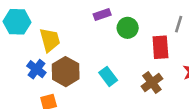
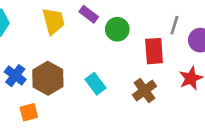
purple rectangle: (102, 14) -> (89, 14), turned 56
yellow trapezoid: (50, 40) -> (53, 21), moved

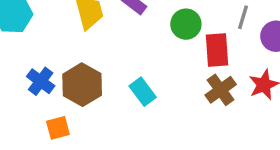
green circle: (117, 29) -> (186, 24), moved
brown cross: (144, 90) -> (221, 90), moved

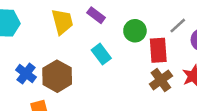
gray line: (243, 17) -> (178, 26), turned 30
cyan rectangle: (143, 92) -> (101, 54), moved

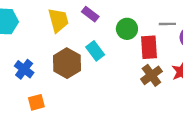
gray line: (178, 26) -> (167, 24), turned 42
brown hexagon: (57, 76) -> (67, 63), moved

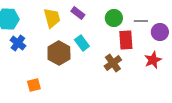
green circle: (127, 29) -> (114, 18), moved
blue cross: (24, 69) -> (18, 43), moved
brown cross: (151, 75) -> (113, 63), moved

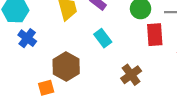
brown hexagon: (59, 53) -> (66, 66), moved
brown cross: (113, 63) -> (131, 75), moved

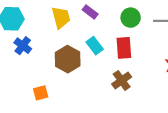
red rectangle: (155, 35) -> (124, 48), moved
brown hexagon: (66, 66) -> (68, 59), moved

